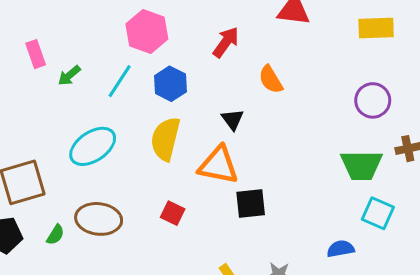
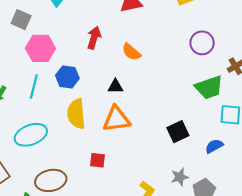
black triangle: (233, 120) -> (115, 86), turned -35
cyan ellipse: (93, 146) -> (31, 135), turned 32
black square: (251, 203) -> (178, 132), moved

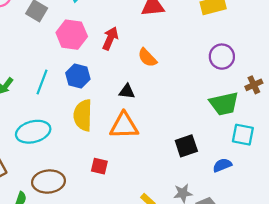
pink hexagon: (40, 48) -> (72, 35), moved

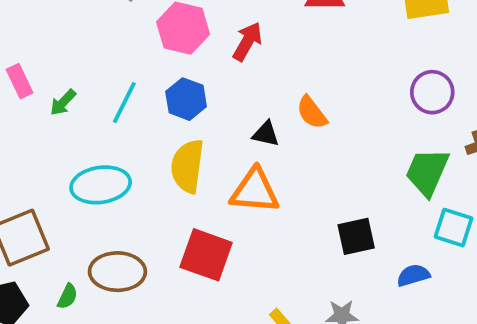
orange semicircle: (147, 58) -> (312, 113), moved
green trapezoid: (224, 104) -> (427, 172), turned 120
red square: (99, 166) -> (206, 255), size x1.8

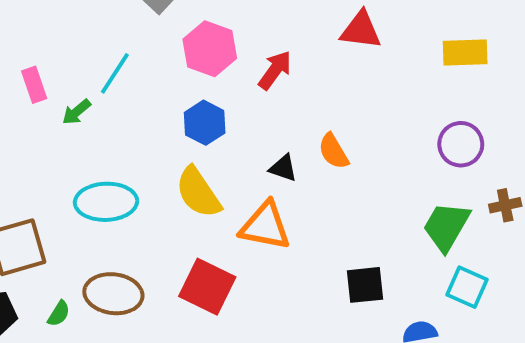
cyan line: (124, 103) -> (115, 73), moved
yellow semicircle: (187, 166) -> (198, 192), turned -48

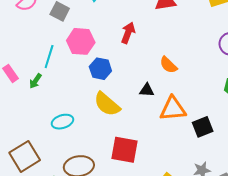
pink hexagon: (210, 49) -> (81, 41), moved
black triangle: (283, 168) -> (147, 90), moved
cyan ellipse: (106, 202) -> (62, 122), size x0.7
orange triangle: (265, 226) -> (173, 109), moved

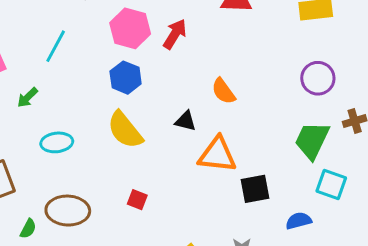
pink hexagon: (81, 41) -> (130, 28), moved
green arrow: (35, 81) -> (27, 97), moved
red square: (124, 150) -> (137, 200), size x0.5

